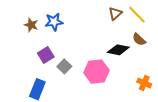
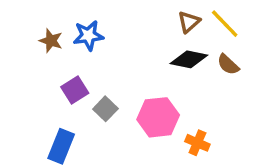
black diamond: (118, 50) -> (189, 59), moved
orange cross: (144, 83) -> (197, 143), moved

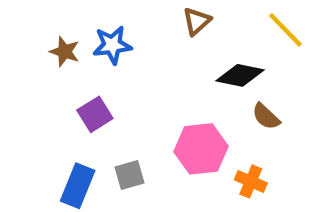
brown triangle: (189, 22) -> (197, 21), moved
brown semicircle: (228, 64) -> (266, 116), moved
gray square: (105, 109) -> (130, 175), moved, turned 30

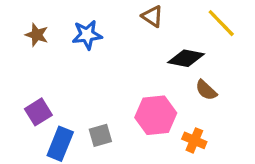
brown triangle: (197, 21) -> (152, 16), turned -45
brown star: (65, 52) -> (37, 35), moved
purple square: (95, 114) -> (38, 112), moved

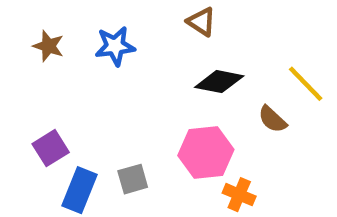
yellow line: (221, 23) -> (306, 84), moved
black diamond: (186, 58) -> (219, 82), moved
orange cross: (194, 140) -> (239, 195), moved

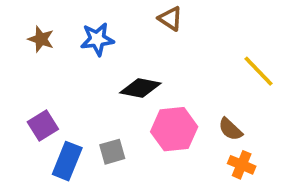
black diamond: (219, 82) -> (140, 88), moved
brown semicircle: (272, 119) -> (230, 129), moved
orange cross: (239, 195) -> (242, 165), moved

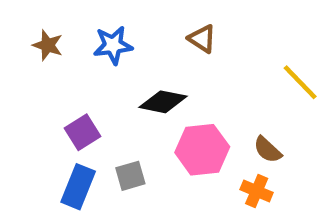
brown triangle: (170, 19) -> (202, 39), moved
purple square: (43, 125) -> (82, 132), moved
orange cross: (242, 165) -> (257, 191), moved

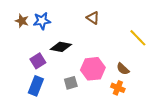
blue star: (113, 45) -> (42, 21), moved
black diamond: (163, 102) -> (61, 47), moved
gray square: (130, 176) -> (71, 83), moved

